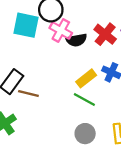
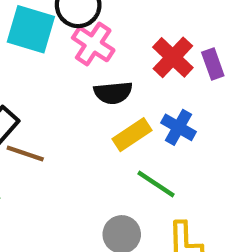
black semicircle: (76, 40) -> (113, 93), moved
green line: (84, 99) -> (156, 184), moved

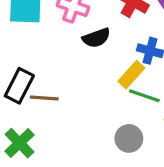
yellow rectangle: (132, 135) -> (131, 75), moved

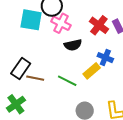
green line: (144, 96) -> (67, 81), moved

